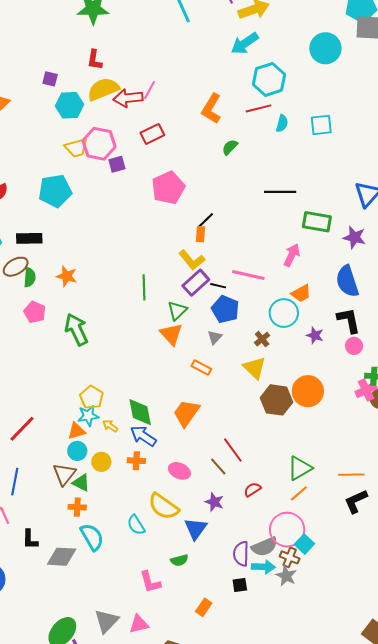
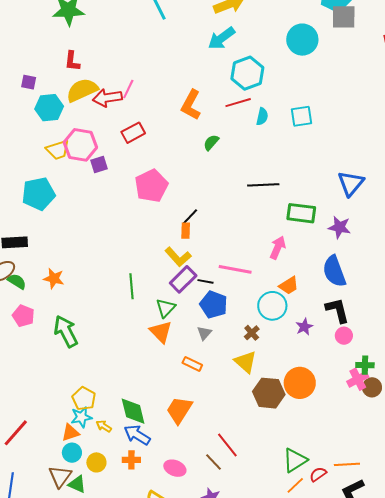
green semicircle: (30, 277) -> (17, 281), turned -60
purple star: (315, 335) -> (304, 327), turned 30
red semicircle: (252, 489) -> (318, 474), moved

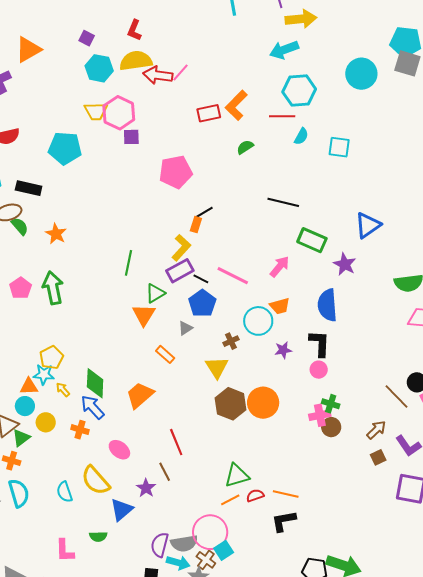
red rectangle: (133, 133) -> (209, 113), moved
yellow L-shape: (178, 257) -> (181, 248), turned -112
pink pentagon: (23, 316) -> (20, 288), moved
brown line: (213, 462) -> (165, 472), moved
green triangle: (77, 484) -> (21, 438), turned 42

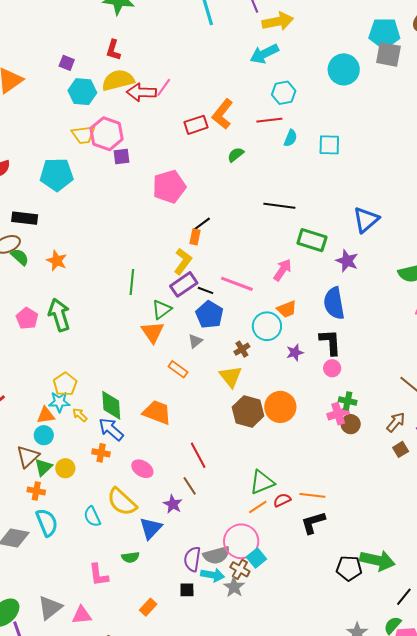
cyan hexagon: (299, 91) -> (284, 93), size x0.7
orange trapezoid: (140, 395) -> (157, 412), turned 68
yellow circle: (46, 422) -> (65, 468), moved

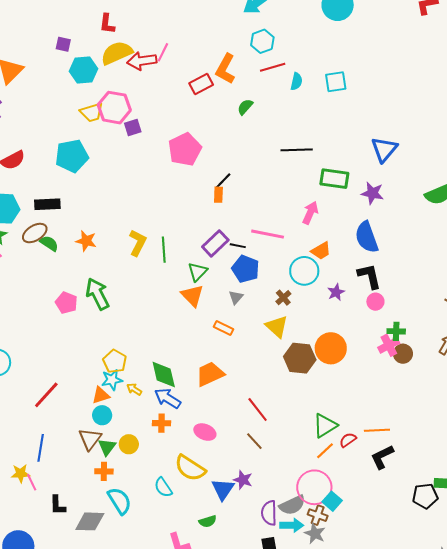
cyan hexagon: (284, 93) -> (262, 41), moved
yellow L-shape: (183, 261) -> (138, 243), moved
orange trapezoid: (157, 412) -> (210, 374), turned -36
purple star: (173, 504) -> (243, 480), moved

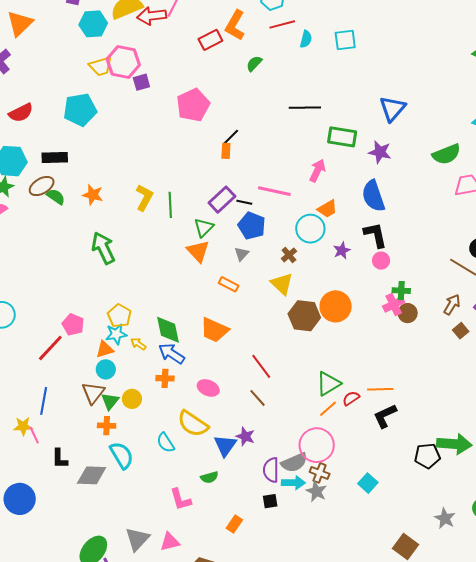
pink pentagon: (66, 303) -> (73, 325), moved
orange trapezoid: (210, 374) -> (214, 330), turned -132
cyan square: (332, 501) -> (368, 483), moved

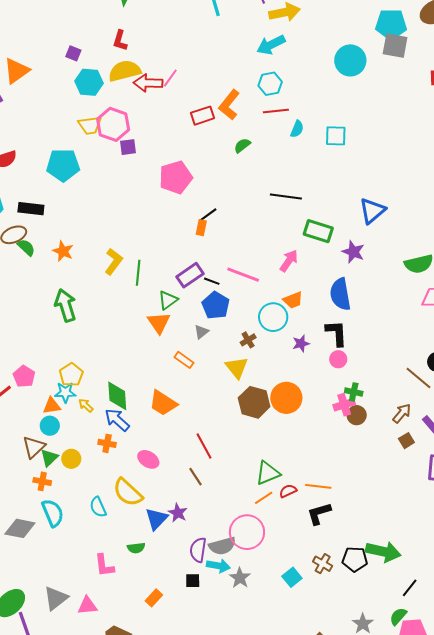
brown cross: (320, 473) -> (323, 564), moved

